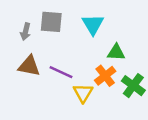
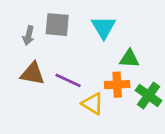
orange cross: (105, 76) -> (117, 85), turned 35
yellow triangle: (83, 93) -> (93, 104), turned -30

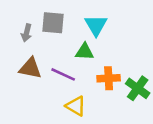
green triangle: (129, 59) -> (85, 52), moved
yellow triangle: (93, 104) -> (76, 106), moved

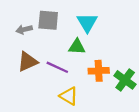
gray arrow: (27, 33) -> (24, 29), turned 63
brown triangle: (30, 68) -> (28, 62), turned -35

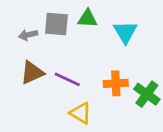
cyan triangle: (87, 23) -> (125, 32), moved
green triangle: (77, 47) -> (87, 19), moved

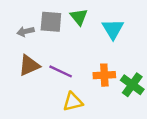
green triangle: (87, 19) -> (79, 17), turned 48
yellow triangle: (81, 113) -> (73, 102), turned -45

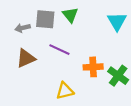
cyan triangle: (113, 29) -> (117, 21), moved
purple line: (61, 71) -> (59, 50), moved

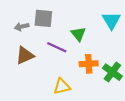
green triangle: (70, 15) -> (78, 34), moved

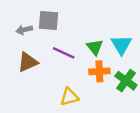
cyan triangle: (111, 20) -> (121, 45), moved
green triangle: (78, 34) -> (95, 47), moved

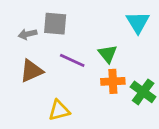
cyan triangle: (121, 45) -> (138, 22), moved
yellow triangle: (69, 97) -> (59, 110), moved

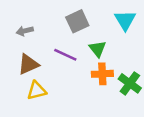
gray square: (55, 24) -> (77, 21), moved, turned -30
yellow triangle: (59, 110) -> (37, 91), moved

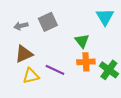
gray square: (77, 21) -> (48, 22), moved
purple line: (65, 55) -> (55, 70), moved

